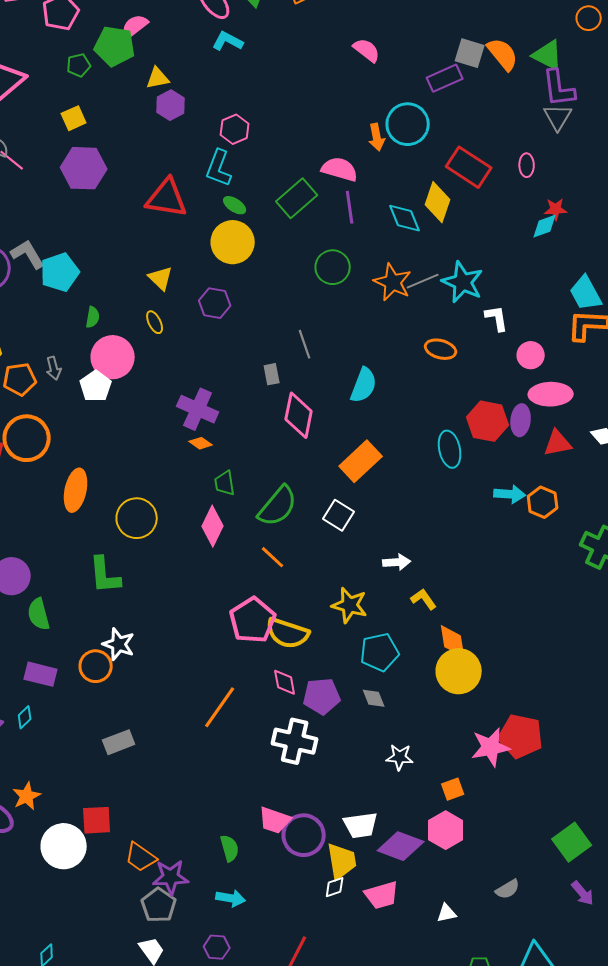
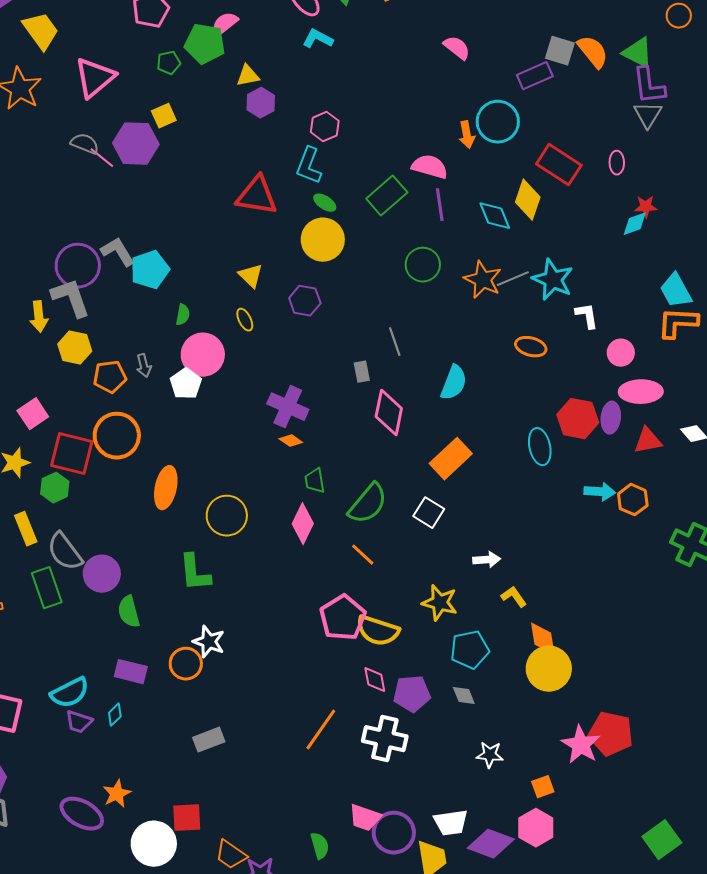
purple hexagon: (84, 168) -> (136, 144), moved
orange line: (220, 707) -> (321, 730), moved
pink star: (491, 747) -> (581, 745), turned -30

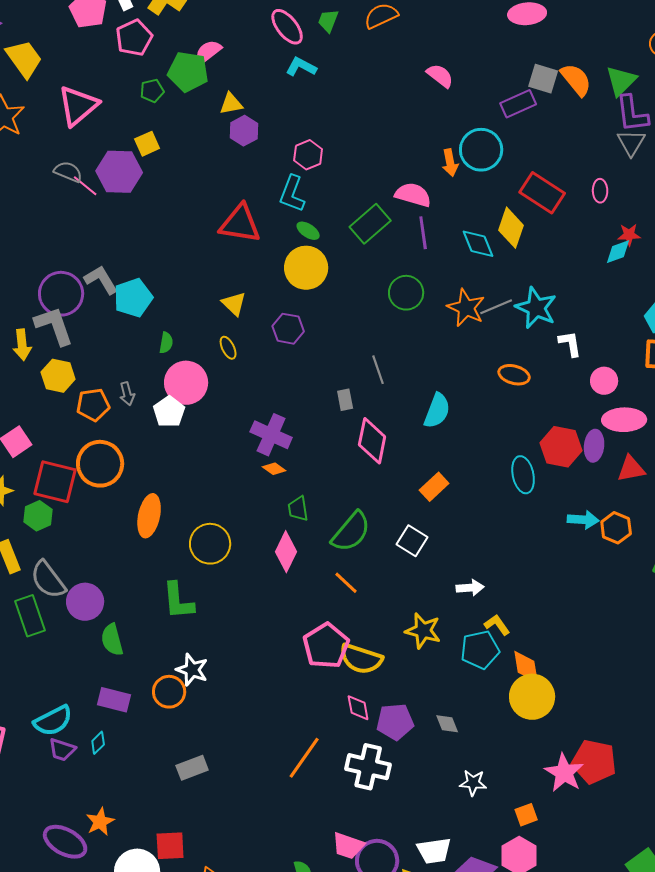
green triangle: (638, 53) -> (621, 81), turned 48
orange rectangle: (451, 459) -> (434, 487), size x0.7
cyan pentagon: (470, 650) -> (480, 650), moved

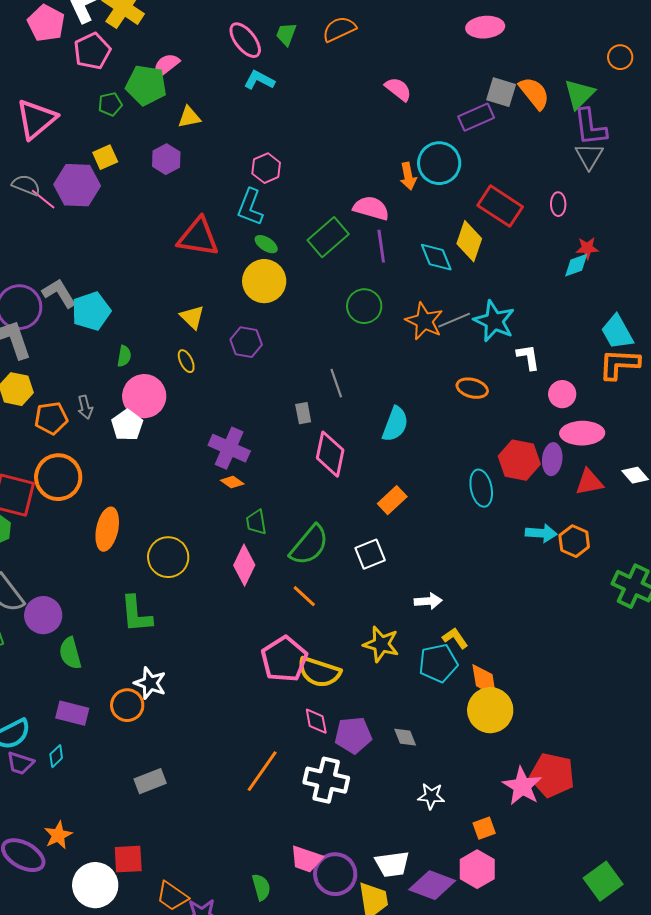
purple hexagon: (244, 131) -> (166, 159), moved
white square: (412, 541) -> (370, 554), turned 36

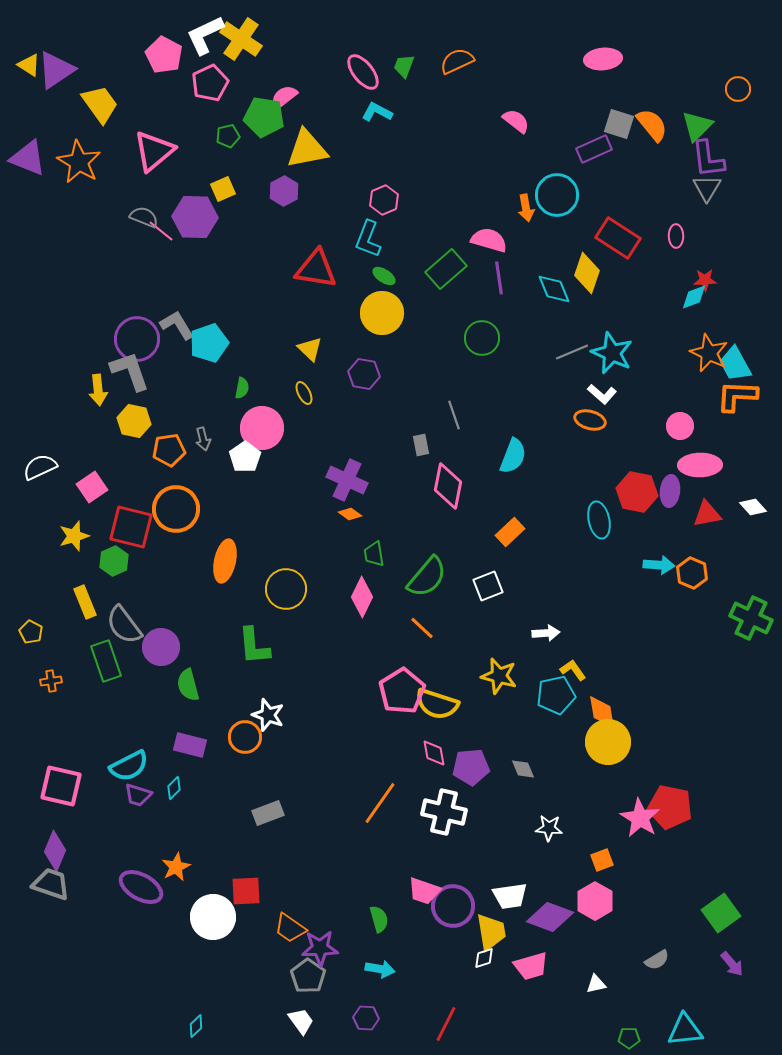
yellow triangle: (189, 117) -> (307, 149), size x1.8
orange star: (424, 321) -> (709, 353), moved
white L-shape: (528, 357) -> (602, 394), moved, turned 140

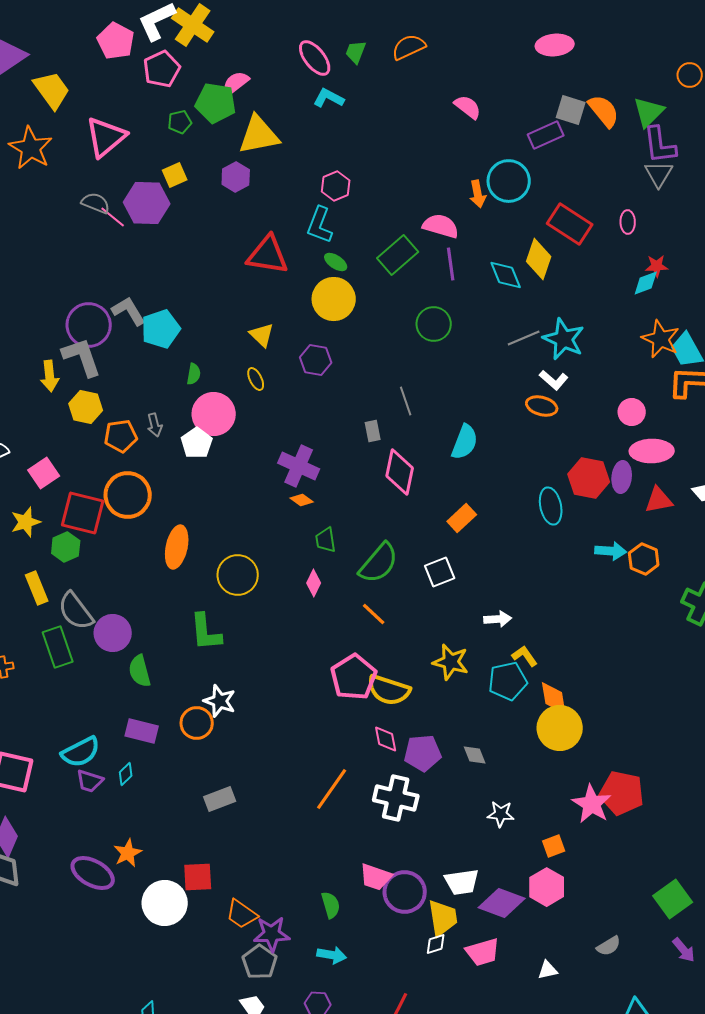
pink diamond: (362, 597) -> (314, 583), size x0.7

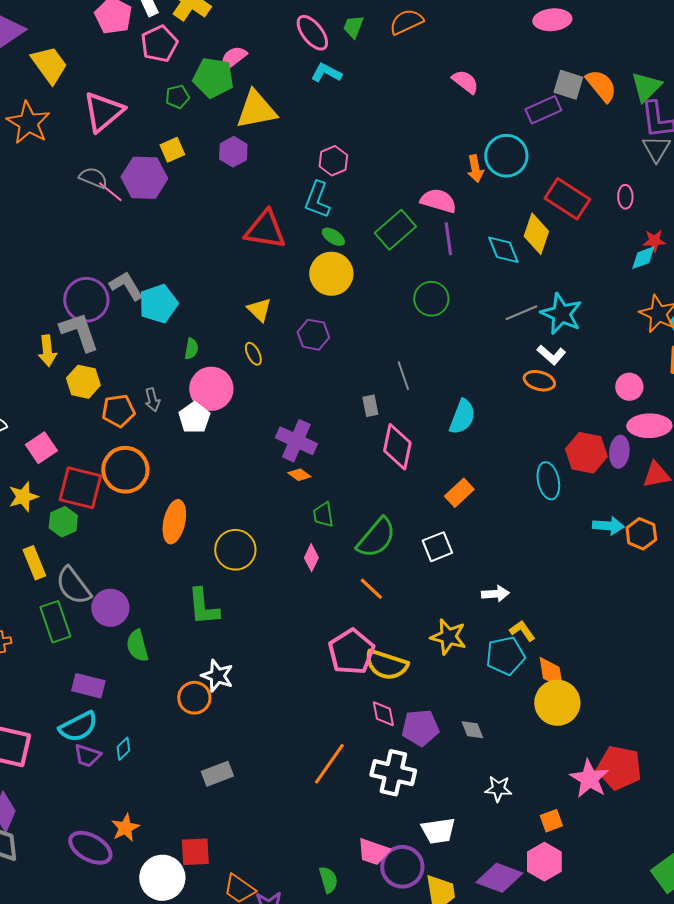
purple rectangle: (142, 731) -> (88, 686), moved
white trapezoid: (462, 882) -> (438, 831), moved

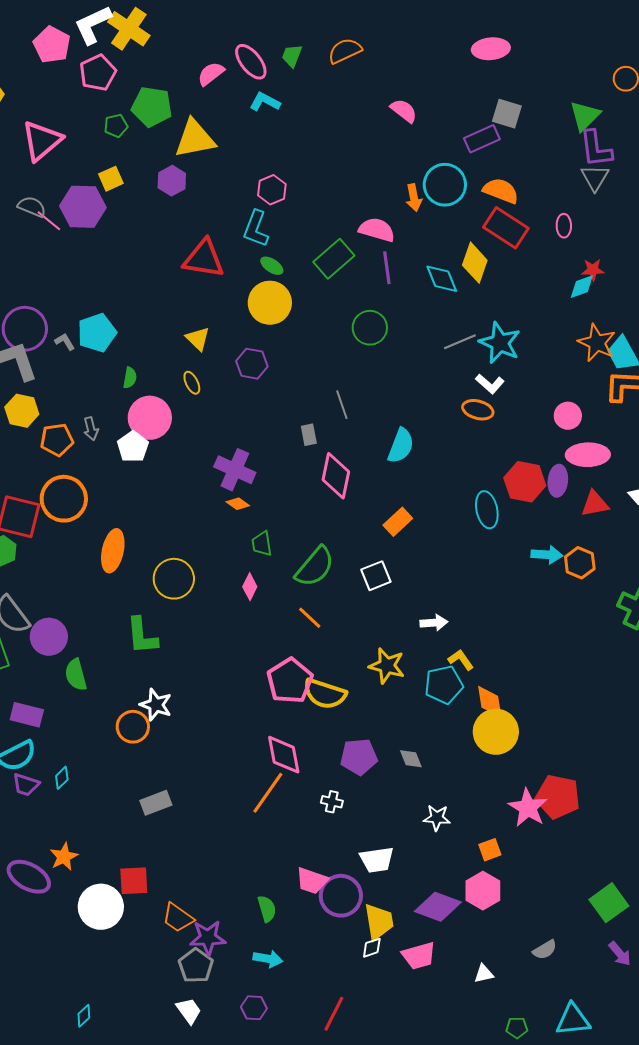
pink semicircle: (233, 58) -> (211, 74), moved
orange semicircle: (601, 86) -> (501, 191), moved, turned -30
gray L-shape: (126, 286) -> (65, 342), moved, size x0.6
pink diamond: (383, 714) -> (284, 755), moved, size x1.5
white cross: (393, 773) -> (332, 802), size x0.5

